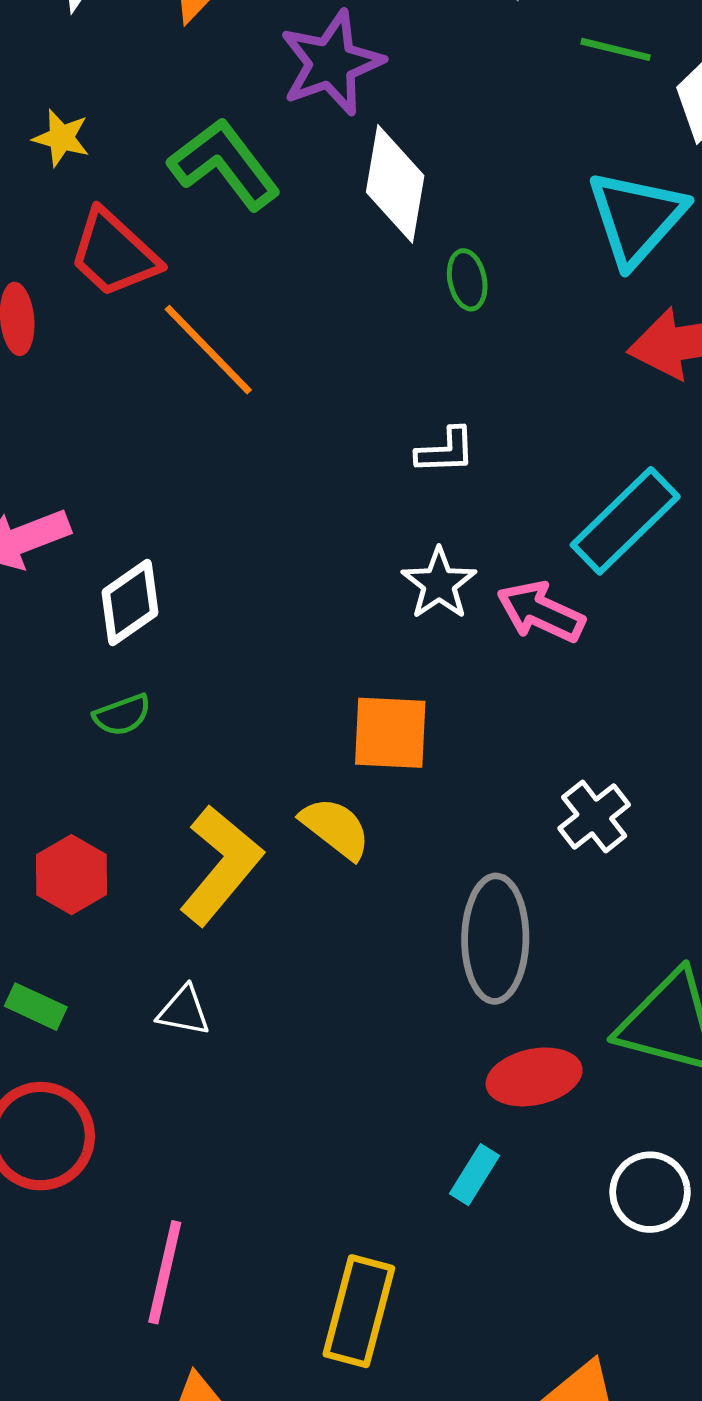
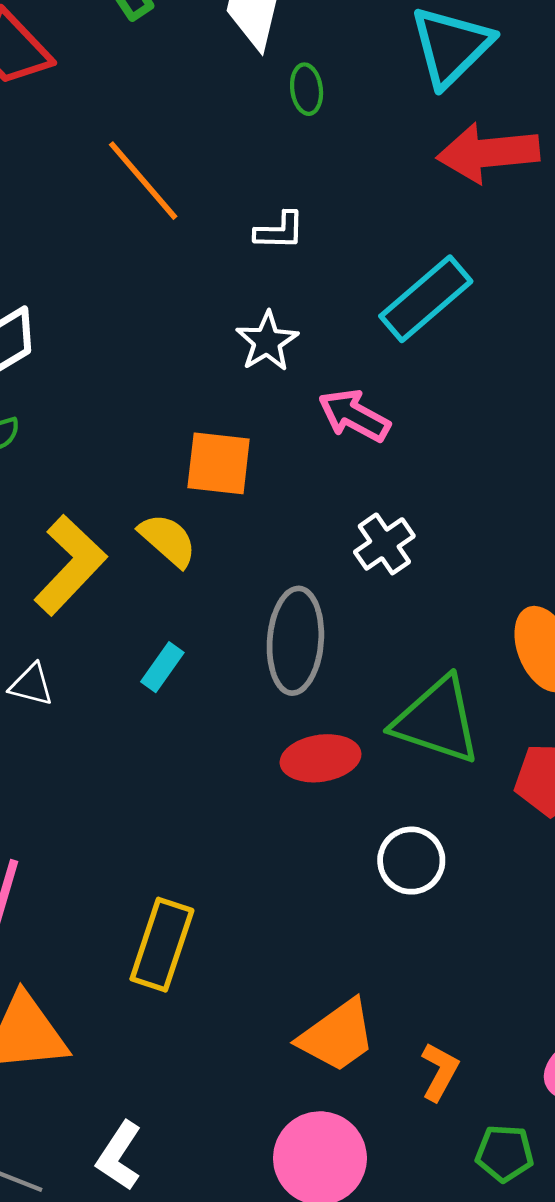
orange line: (208, 350) -> (143, 181), moved
pink arrow: (541, 612) -> (354, 415), moved
cyan rectangle: (474, 1175) -> (162, 667), moved

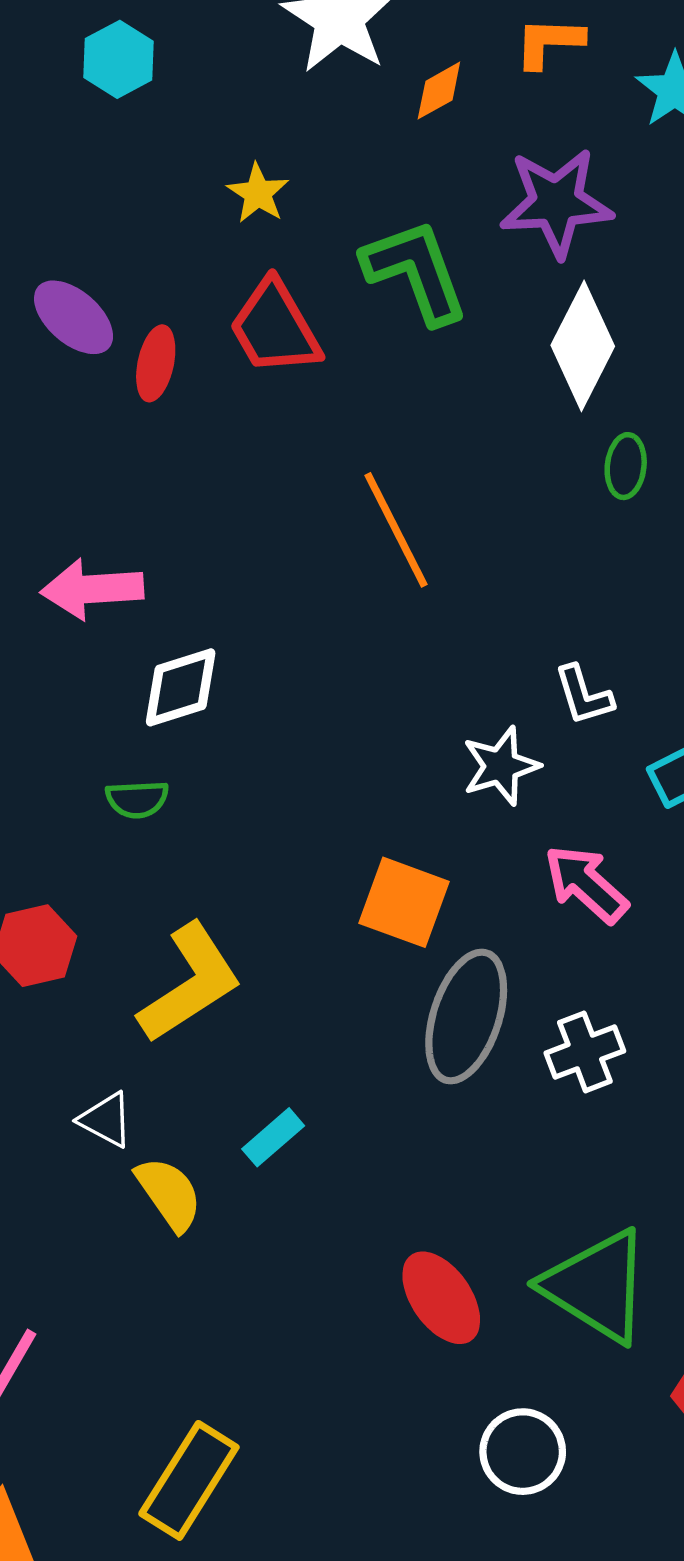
white L-shape: (280, 231) -> (583, 695), moved, turned 58
yellow semicircle: (168, 540) -> (169, 1194), moved
gray ellipse: (295, 641) -> (466, 1017), moved
red ellipse: (321, 758) -> (441, 1298), turned 50

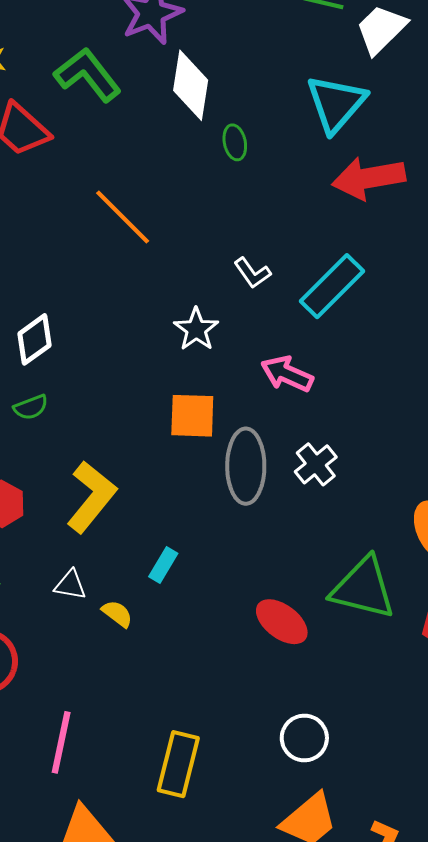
white star: (501, 766) -> (196, 329), moved
yellow semicircle: (169, 1194) -> (117, 614), size x0.7
white circle: (523, 1452) -> (304, 738), moved

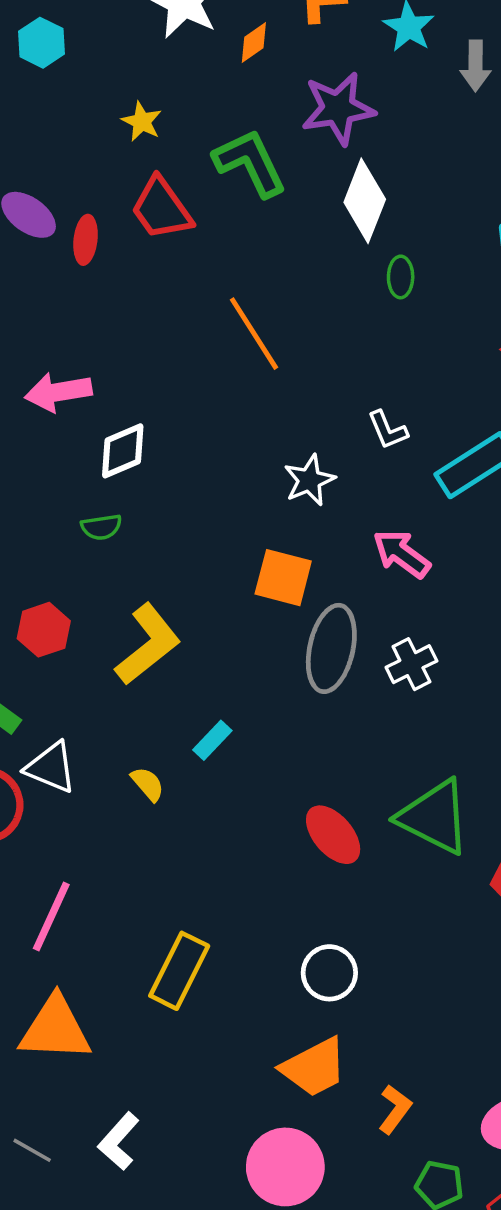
white triangle: (70, 585) -> (51, 767), moved, size x1.4

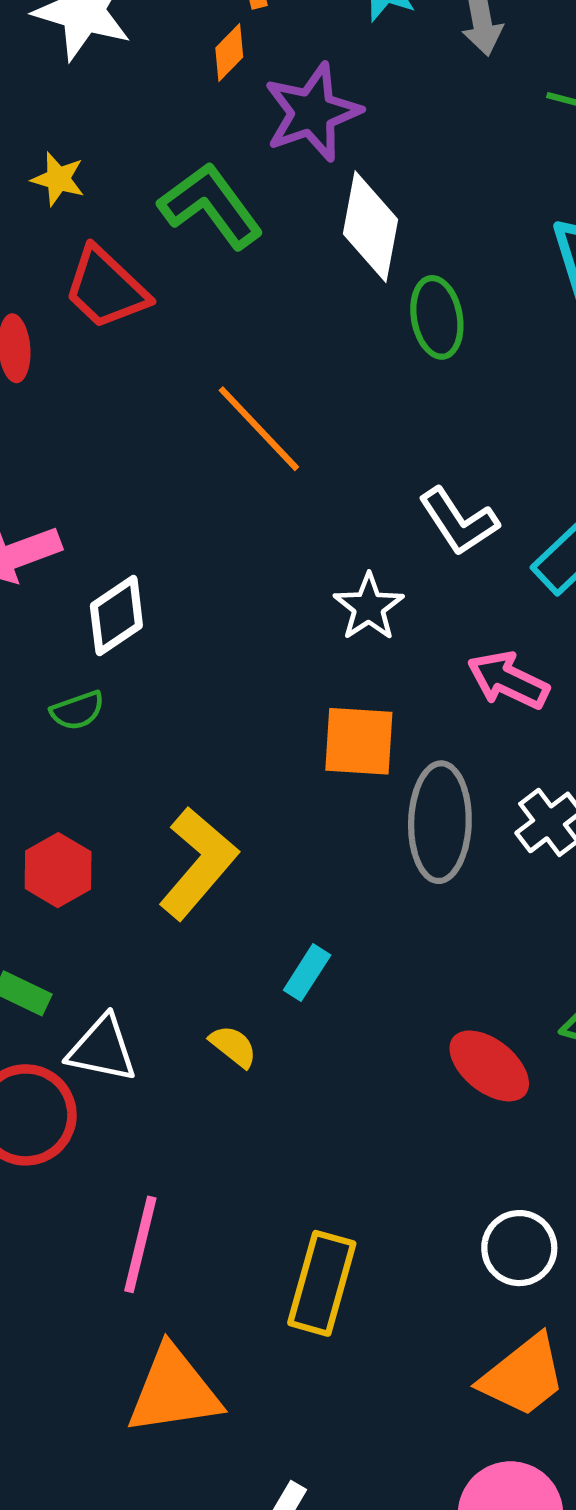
orange diamond: (254, 43) -> (229, 53), moved
green ellipse: (401, 277) -> (437, 317), size x1.4
white L-shape: (388, 430) -> (459, 521), size x1.4
green semicircle: (101, 527) -> (77, 710), moved

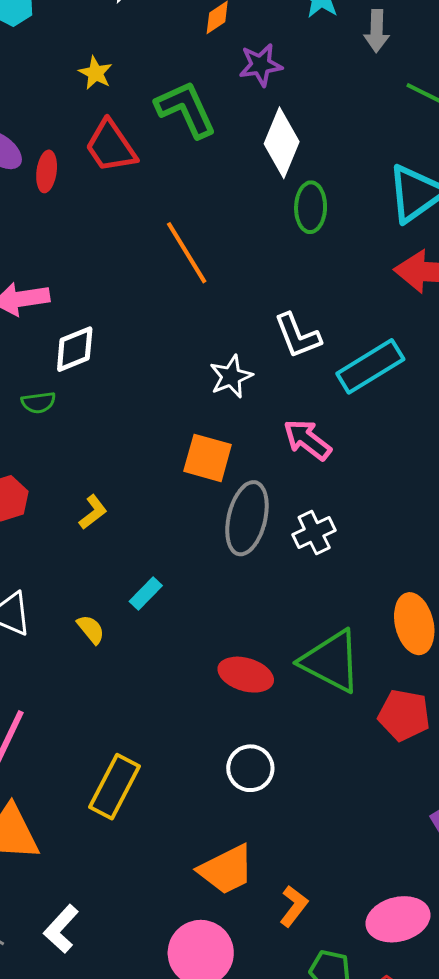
purple star: (312, 112) -> (261, 65), size x0.7
yellow L-shape: (198, 863) -> (93, 512), size x0.5
red ellipse: (489, 1066) -> (246, 675), turned -34
white circle: (519, 1248) -> (250, 768), moved

